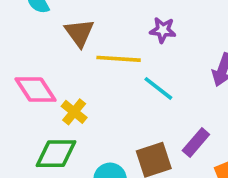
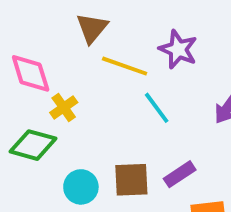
purple star: (163, 30) -> (178, 49), size x1.4

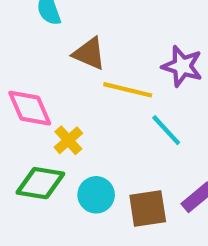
brown triangle: (92, 28) -> (89, 54), turned -40
cyan circle: (81, 187) -> (96, 195), moved

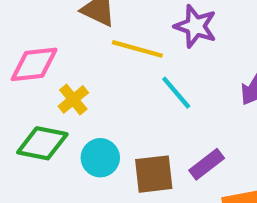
pink diamond: (30, 108) -> (34, 64), turned -75

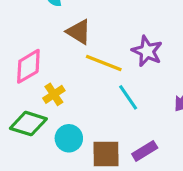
pink diamond: (34, 64) -> (28, 66), turned -30

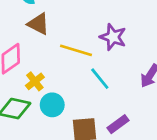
brown triangle: (79, 32) -> (38, 24), moved
cyan circle: (69, 138) -> (52, 105), moved

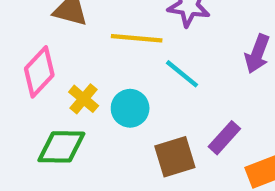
cyan circle: (52, 105) -> (130, 108), moved

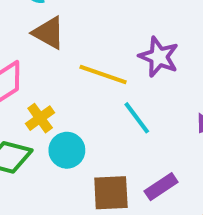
cyan circle: (130, 108) -> (67, 150), moved

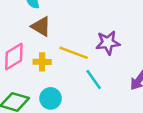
purple star: (159, 57) -> (108, 43), turned -30
yellow cross: (40, 118) -> (42, 62), moved, turned 35

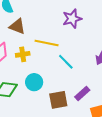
purple star: (108, 43) -> (72, 19), moved

